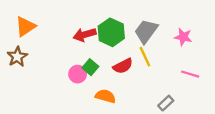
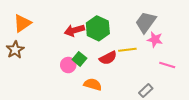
gray trapezoid: (146, 31) -> (146, 22), moved
pink star: (183, 37) -> (155, 40), moved
yellow line: (145, 57) -> (127, 50), turned -72

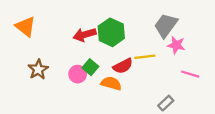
orange triangle: (22, 23) -> (25, 27), turned -48
brown star: (15, 50) -> (38, 69), moved
orange semicircle: (93, 84) -> (111, 83), moved

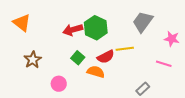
pink star: (176, 45) -> (172, 39), moved
pink circle: (78, 74) -> (59, 84), moved

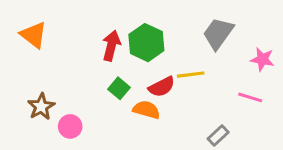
red arrow: (73, 30) -> (111, 46), turned 120
brown star: (33, 60) -> (41, 107), moved
pink circle: (59, 84) -> (70, 126), moved

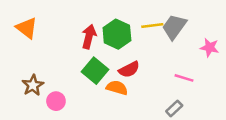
yellow line: (191, 75) -> (152, 26), moved
green square: (119, 88) -> (95, 71), size x1.5
pink line: (250, 97) -> (184, 78), moved

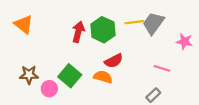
green square: (95, 71) -> (70, 76), moved
brown star: (33, 85) -> (29, 75), turned 30

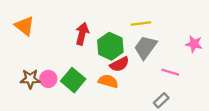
gray trapezoid: (153, 23) -> (145, 47), moved
green hexagon: (103, 30) -> (110, 46), moved
pink circle: (49, 89) -> (48, 79), moved

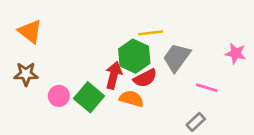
yellow line: (141, 24) -> (151, 33), moved
red arrow: (82, 34) -> (114, 75), moved
brown star: (30, 79) -> (26, 74), moved

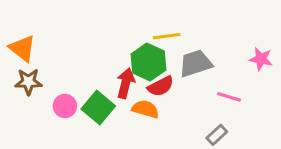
orange triangle: (30, 32) -> (22, 48), moved
gray trapezoid: (177, 58) -> (196, 63), turned 36

